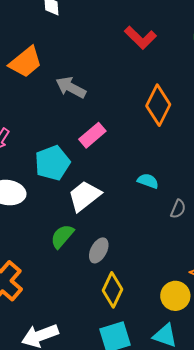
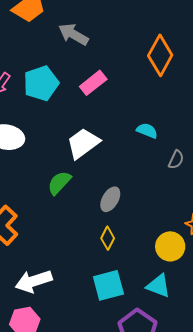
cyan pentagon: (52, 163) -> (41, 83), moved
gray ellipse: (99, 250) -> (110, 199), moved
yellow diamond: (112, 290) -> (108, 238), size x0.7

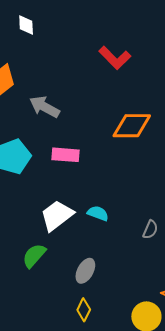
orange diamond: (160, 55) -> (132, 126), turned 63
pink rectangle: (93, 83) -> (65, 155), turned 44
cyan semicircle: (147, 131) -> (98, 213), moved

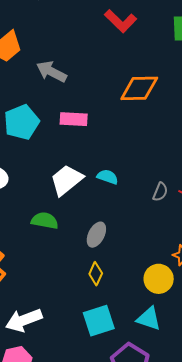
green semicircle: (34, 256) -> (45, 221), turned 60

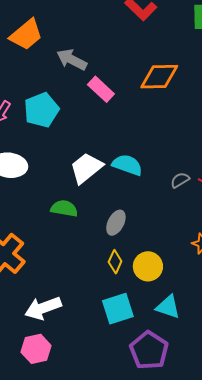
pink rectangle: (74, 119) -> (101, 89), moved, turned 40
cyan semicircle: (108, 177) -> (127, 165), size x1.4
gray semicircle: (160, 192) -> (180, 180), turned -144
yellow circle: (159, 279) -> (148, 266), moved

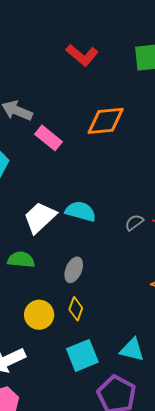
yellow circle: (148, 266) -> (39, 315), moved

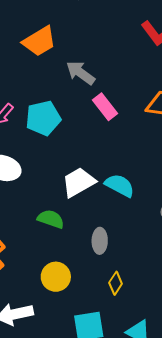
gray ellipse: (74, 270) -> (100, 241), turned -35
yellow diamond: (76, 309) -> (116, 283), moved

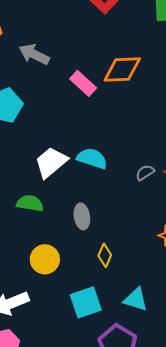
pink rectangle: (105, 107) -> (83, 83), moved

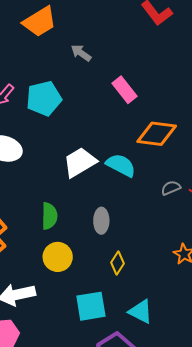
gray arrow: (34, 54) -> (81, 53), size x0.7
orange diamond: (122, 69) -> (157, 134), moved
green semicircle: (30, 203) -> (49, 216), moved, turned 72

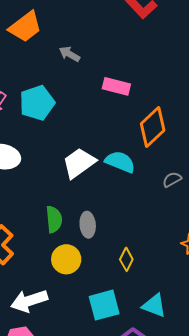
pink rectangle: (124, 90) -> (116, 86), turned -32
orange diamond: (157, 134) -> (153, 127), turned -45
gray ellipse: (101, 221) -> (88, 225), moved

